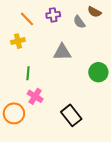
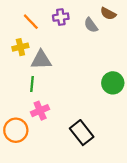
gray triangle: (62, 52) -> (41, 60), moved
pink cross: (35, 96) -> (40, 111), turned 35

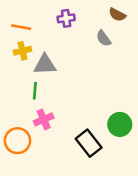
orange line: (31, 22) -> (21, 27), moved, turned -36
gray semicircle: (91, 25) -> (104, 38), moved
green circle: (113, 83) -> (120, 124), moved

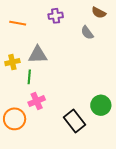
yellow cross: (22, 51) -> (12, 62), moved

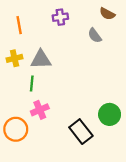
orange line: (18, 23) -> (19, 25), turned 70
yellow cross: (12, 62) -> (15, 58), moved

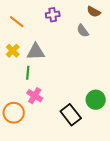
orange line: (19, 25) -> (17, 22), turned -42
yellow cross: (15, 58) -> (13, 51), turned -32
pink cross: (40, 110) -> (35, 96), turned -35

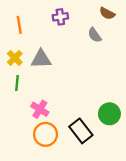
orange line: (17, 22) -> (19, 25), turned 42
green line: (28, 73) -> (17, 83), moved
orange circle: (14, 113) -> (46, 134), moved

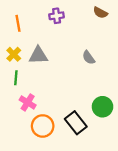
gray semicircle: (95, 35) -> (89, 58), moved
pink cross: (40, 109) -> (28, 102), moved

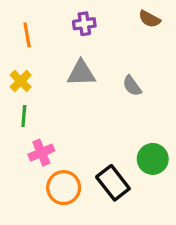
gray triangle: (38, 55) -> (81, 73), moved
pink cross: (28, 102) -> (41, 153), turned 35

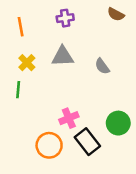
yellow cross: (21, 81) -> (27, 63), moved
pink cross: (41, 153) -> (69, 118), moved

